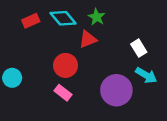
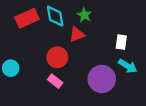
cyan diamond: (63, 18) -> (55, 16), turned 30
red rectangle: (31, 21) -> (27, 18), size x1.5
white rectangle: (139, 48) -> (121, 42), turned 40

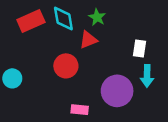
cyan arrow: (128, 66) -> (147, 76), turned 60
pink rectangle: (55, 81) -> (80, 110), moved, turned -32

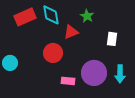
green star: (97, 17) -> (87, 16), moved
cyan arrow: (147, 76) -> (120, 74), moved
pink rectangle: (80, 110) -> (68, 81), moved

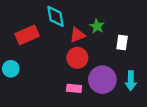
green star: (87, 16) -> (97, 26), moved
red rectangle: (25, 17) -> (27, 35), moved
red circle: (53, 53) -> (77, 58), moved

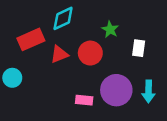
cyan diamond: (55, 16) -> (63, 18), turned 75
red triangle: (77, 35) -> (59, 54), moved
red circle: (77, 58) -> (90, 53), moved

